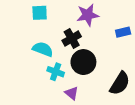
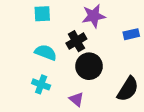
cyan cross: (56, 72) -> (41, 84), moved

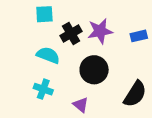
purple star: (94, 16) -> (100, 31), moved
black cross: (76, 41) -> (71, 34), moved

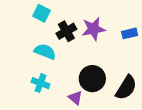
cyan square: (44, 14) -> (42, 13), turned 30
black circle: (94, 70) -> (92, 79), moved

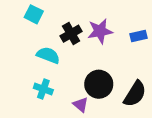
cyan square: (42, 13) -> (34, 14), moved

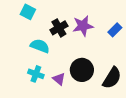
blue rectangle: (139, 36) -> (115, 30), turned -32
purple triangle: (81, 105) -> (59, 79), moved

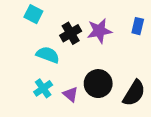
blue rectangle: (115, 30) -> (138, 26), moved, turned -32
cyan cross: (36, 74) -> (43, 88), turned 35

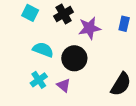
black cross: (71, 33) -> (64, 14), moved
black circle: (98, 84) -> (74, 58), moved

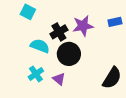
black cross: (64, 14) -> (59, 32), moved
blue rectangle: (124, 24) -> (115, 22), turned 64

